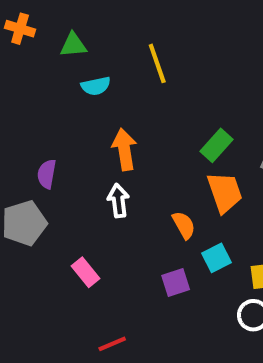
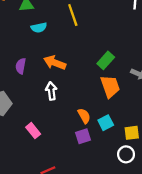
orange arrow: (124, 149) -> (55, 63), turned -60
purple semicircle: (47, 174) -> (21, 66), moved
orange semicircle: (184, 225) -> (84, 116), moved

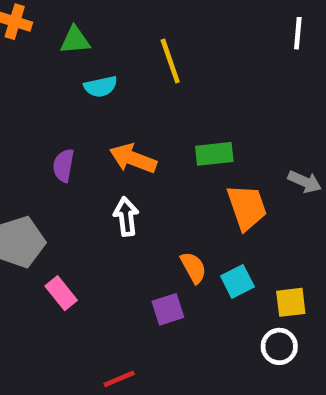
green rectangle: (106, 60) -> (214, 154), moved, turned 42
pink rectangle: (33, 131) -> (61, 293), moved
purple square: (83, 136) -> (168, 309), moved

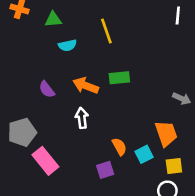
green rectangle: (214, 154) -> (119, 78), moved
purple semicircle: (63, 165) -> (47, 89), turned -48
orange trapezoid: (247, 207) -> (166, 134), moved
pink rectangle: (61, 293) -> (45, 161), size x1.5

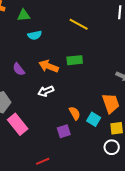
yellow line: (106, 31) -> (79, 24), moved, turned -42
white arrow: (82, 118) -> (46, 91), turned -105
cyan square: (144, 154) -> (94, 119), turned -32

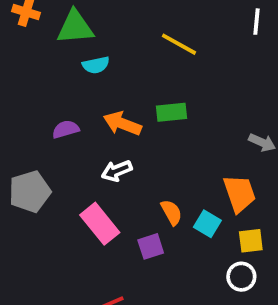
green triangle: (24, 15) -> (75, 27), size x1.5
purple semicircle: (19, 69) -> (66, 129), turned 112
pink rectangle: (18, 124) -> (100, 224), moved

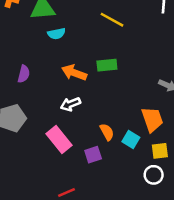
purple semicircle: (66, 129) -> (24, 74), moved, turned 120

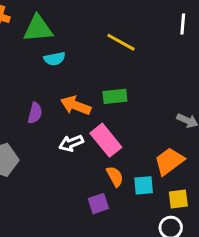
purple semicircle: (24, 74) -> (35, 113), moved
orange trapezoid: (152, 119) -> (169, 161), turned -108
pink rectangle: (59, 140) -> (106, 140), moved
cyan square: (131, 140) -> (144, 185), turned -36

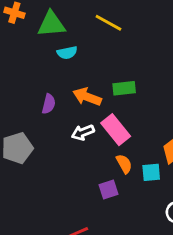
yellow line: (121, 42) -> (108, 23), moved

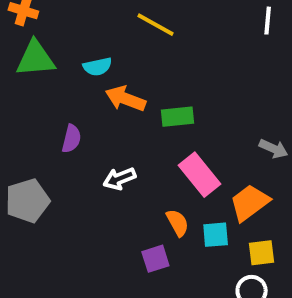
green triangle: (51, 24) -> (35, 59), moved
orange arrow: (87, 97) -> (125, 99), moved
pink rectangle: (116, 130) -> (200, 175), moved

